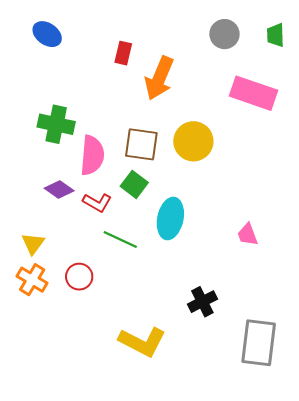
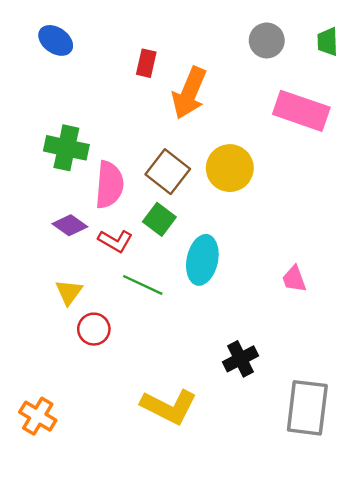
brown square: (141, 144) -> (168, 172), turned 30
yellow triangle: (33, 244) -> (69, 292), moved
orange cross: (32, 280) -> (38, 416), moved

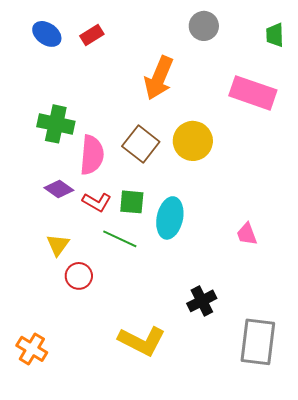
gray circle: (267, 40) -> (204, 26), moved
red rectangle: (146, 63) -> (92, 35), moved, turned 45
green square: (159, 219) -> (132, 202), moved, turned -32

